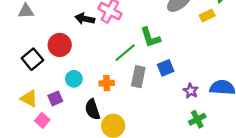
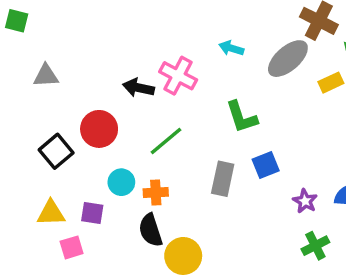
green line: (125, 53) -> (166, 141), moved
orange cross: (107, 83) -> (156, 192), moved
yellow triangle: (29, 98) -> (51, 213), turned -30
purple square: (55, 98) -> (92, 213), turned 32
pink square: (42, 120) -> (72, 247), turned 32

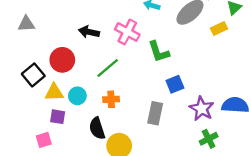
pink cross: (178, 76) -> (127, 32), moved
gray rectangle: (223, 179) -> (155, 113), moved
orange cross: (156, 192) -> (111, 99), moved
purple star: (305, 201) -> (202, 109), size x1.5
yellow triangle: (51, 213) -> (54, 92), moved

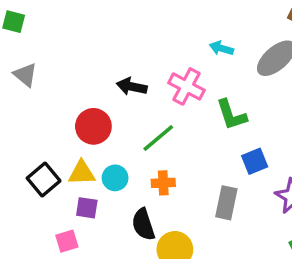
gray triangle: (26, 24) -> (25, 75), moved, turned 42
black square: (33, 75) -> (44, 180), moved

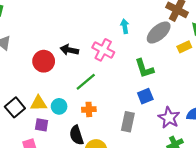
cyan arrow: (221, 48) -> (125, 26), turned 64
green L-shape: (231, 115) -> (144, 68), moved
red circle: (93, 126) -> (44, 61), moved

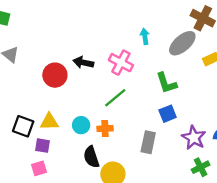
green line: (86, 82) -> (115, 98), moved
cyan circle: (59, 106) -> (81, 125), moved
black square: (15, 107) -> (23, 126), turned -30
purple square: (42, 125) -> (42, 146), moved

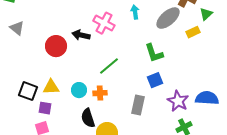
pink cross: (121, 63) -> (104, 23), moved

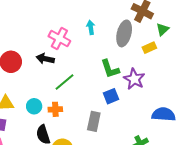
gray ellipse: (168, 18) -> (124, 33), turned -35
black arrow: (81, 35) -> (45, 59), moved
purple star: (178, 101) -> (134, 79), moved

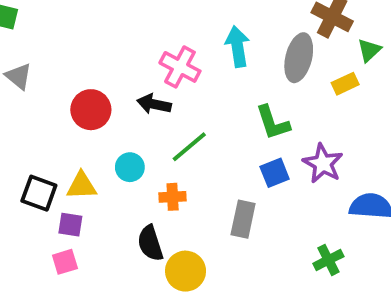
cyan arrow: (91, 27) -> (237, 47), size x1.5
purple star: (134, 79) -> (323, 163), moved
cyan circle: (34, 106) -> (130, 167), moved

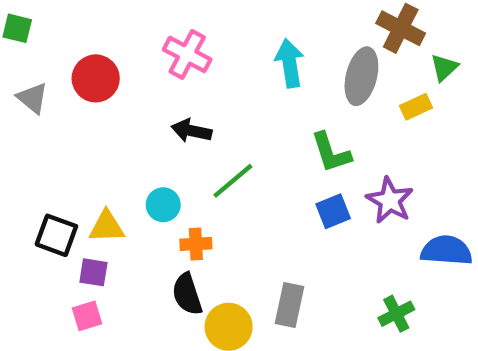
pink cross: (180, 67) -> (187, 54), moved
red circle: (91, 110) -> (96, 78), moved
orange cross: (173, 197) -> (196, 244), moved
gray rectangle: (243, 219) -> (290, 305), moved

